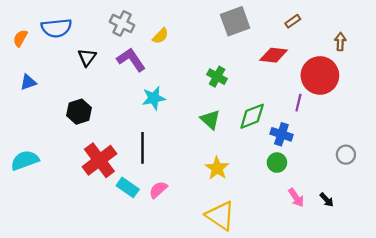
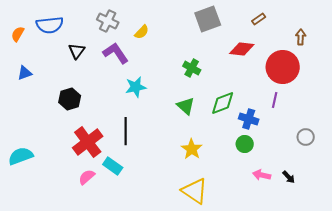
purple line: (298, 103) -> (275, 100), moved
cyan semicircle: (25, 160) -> (21, 156), moved
pink semicircle: (158, 190) -> (87, 177), moved
pink arrow: (296, 198) -> (262, 175), turned 138

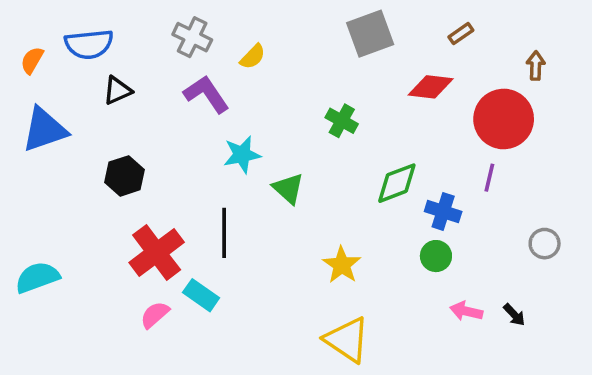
black triangle: (77, 51) -> (117, 91), moved, turned 30
blue triangle: (25, 73) -> (44, 130), size x1.8
green triangle: (186, 106) -> (288, 188), moved

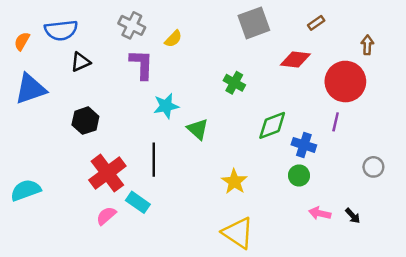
purple L-shape: (206, 94) -> (142, 64), turned 36

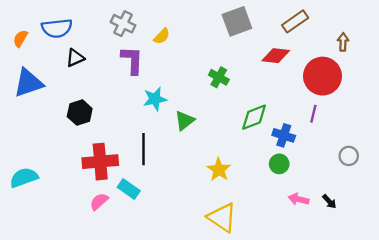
brown rectangle: (316, 23) -> (295, 21), size x1.6
green triangle: (198, 129) -> (185, 121), turned 40
red cross: (107, 173) -> (100, 162), turned 32

